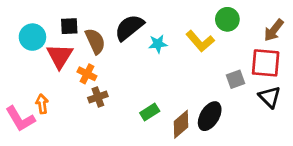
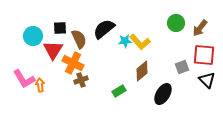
brown arrow: (274, 30) -> (200, 28), moved
yellow L-shape: (200, 41) -> (140, 42), moved
orange cross: (87, 74) -> (73, 63), size x1.5
pink L-shape: (20, 119) -> (24, 79), moved
brown diamond: (181, 124) -> (142, 71), moved

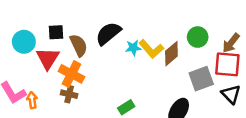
green circle: (176, 23) -> (198, 37), moved
brown arrow: (200, 28) -> (231, 43), moved
gray square: (182, 67) -> (201, 79), size x1.5
brown diamond: (142, 71) -> (171, 54), moved
brown cross: (81, 80) -> (69, 94), moved, turned 32

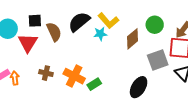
yellow L-shape: (151, 49) -> (108, 21), moved
orange cross: (71, 74) -> (74, 76), moved

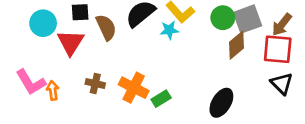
green circle: (155, 25) -> (223, 18), moved
brown diamond: (133, 39) -> (237, 45), moved
gray square: (158, 60) -> (247, 19), moved

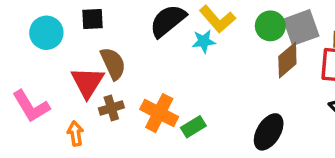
brown semicircle: (106, 27) -> (113, 63), moved
red triangle: (71, 42) -> (87, 82), moved
brown cross: (95, 84) -> (111, 108), turned -30
orange arrow: (53, 90) -> (75, 134), moved

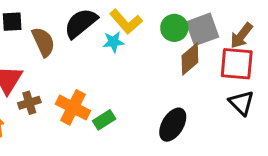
brown semicircle: (113, 63) -> (43, 42), moved

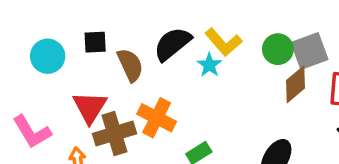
cyan star: (113, 42) -> (209, 65), turned -30
brown cross: (29, 103) -> (114, 134), size x1.6
orange cross: (73, 107) -> (157, 118), moved

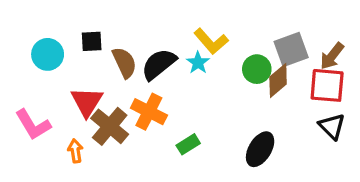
black semicircle: (172, 44) -> (159, 64), moved
green circle: (278, 49) -> (257, 69), moved
brown cross: (114, 134) -> (110, 126), turned -33

